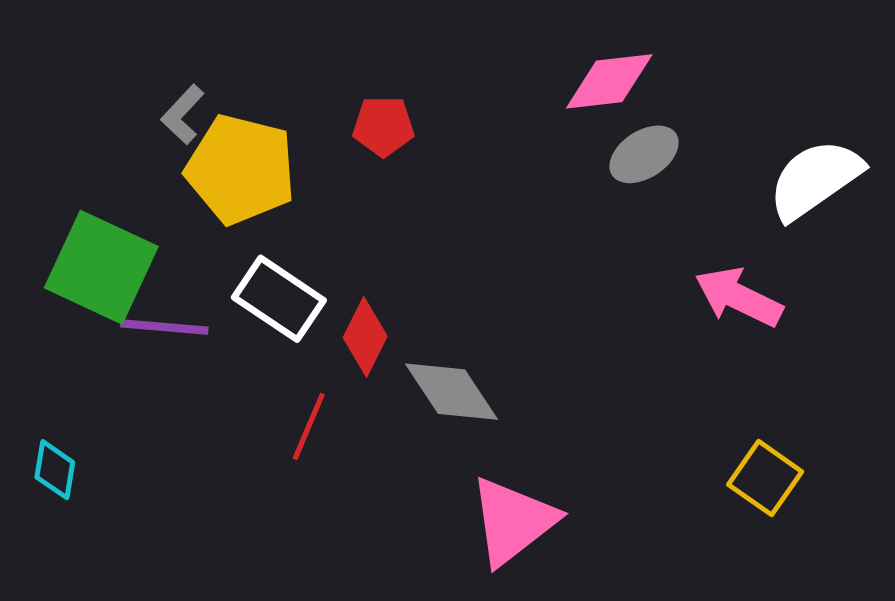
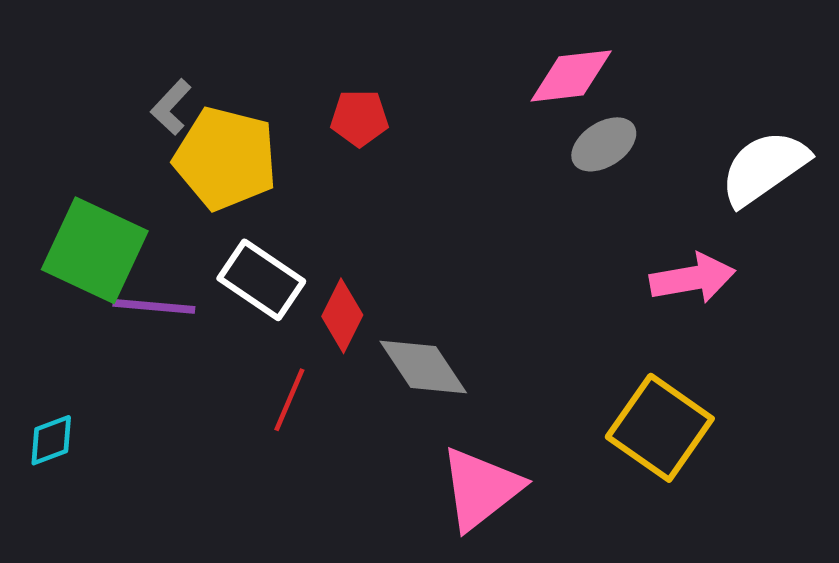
pink arrow: (739, 297) -> (693, 278), turned 144
cyan diamond: (55, 470) -> (51, 440), turned 60
yellow square: (765, 478) -> (660, 428), moved, size x1.5

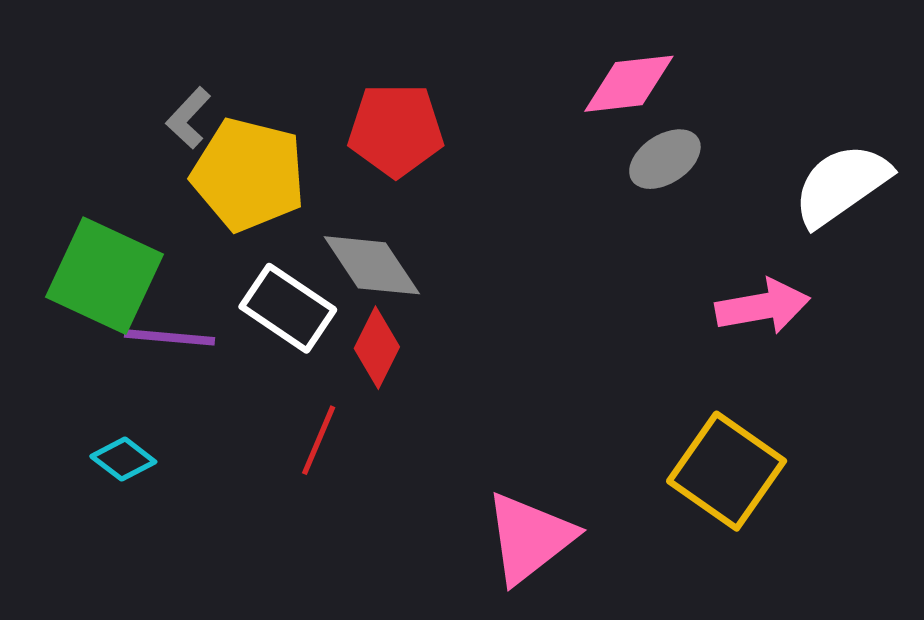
red pentagon: (359, 118) -> (396, 130), size x1.5
gray diamond: (423, 367) -> (372, 265), moved
cyan diamond: (51, 440) -> (123, 459), moved, turned 58

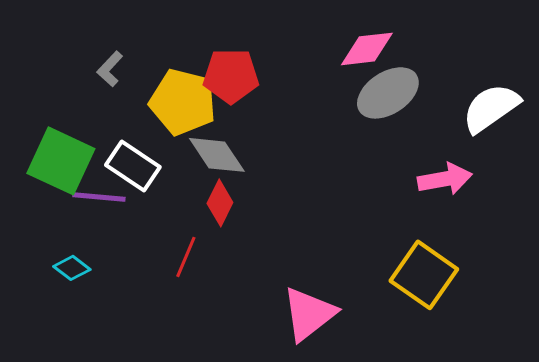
gray ellipse: (665, 159) -> (388, 93), size x1.5
yellow pentagon: (248, 175) -> (183, 102), moved
white rectangle: (288, 308) -> (133, 166), moved

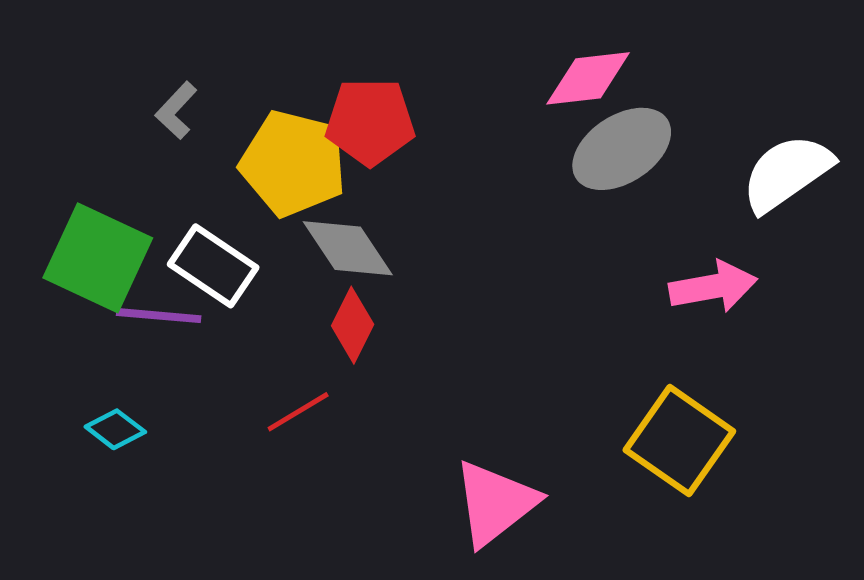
red line: (186, 257) -> (298, 412), turned 36

